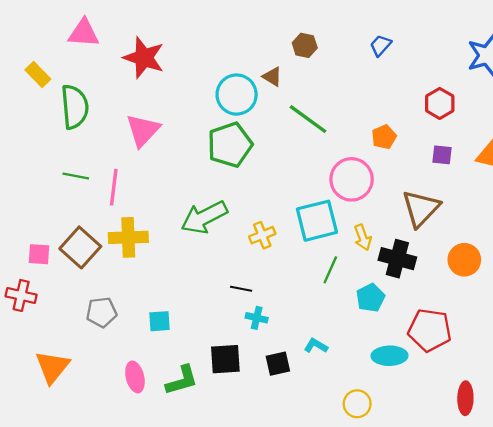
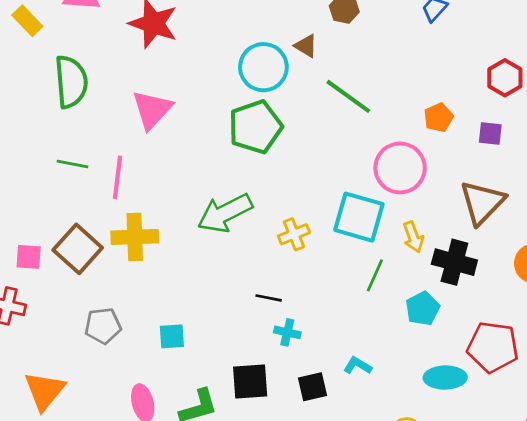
yellow rectangle: (38, 74) -> (27, 21), moved
purple square: (442, 155) -> (490, 133), moved
cyan square: (317, 221) -> (359, 217), turned 30

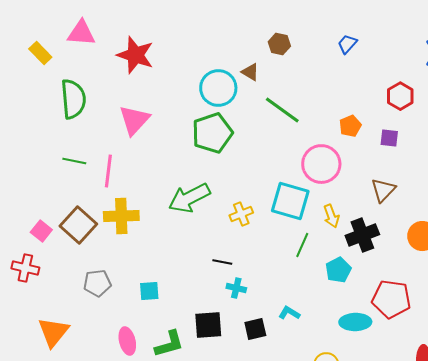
brown triangle: (482, 202) -> (383, 190), size x0.7
pink square: (29, 257) -> (41, 231), turned 35
black cross: (454, 262) -> (362, 235), turned -36

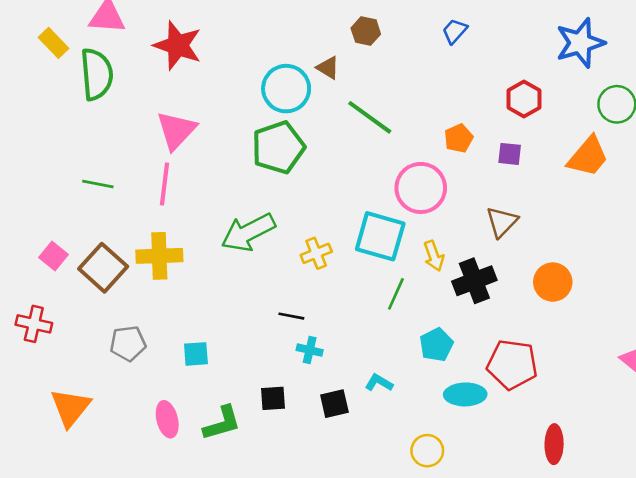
green semicircle: (73, 99) -> (97, 74), moved
pink line: (108, 171) -> (165, 184), moved
pink square: (41, 231) -> (53, 256), moved
cyan pentagon: (338, 270) -> (436, 345), moved
black square: (208, 325) -> (273, 398), size x0.7

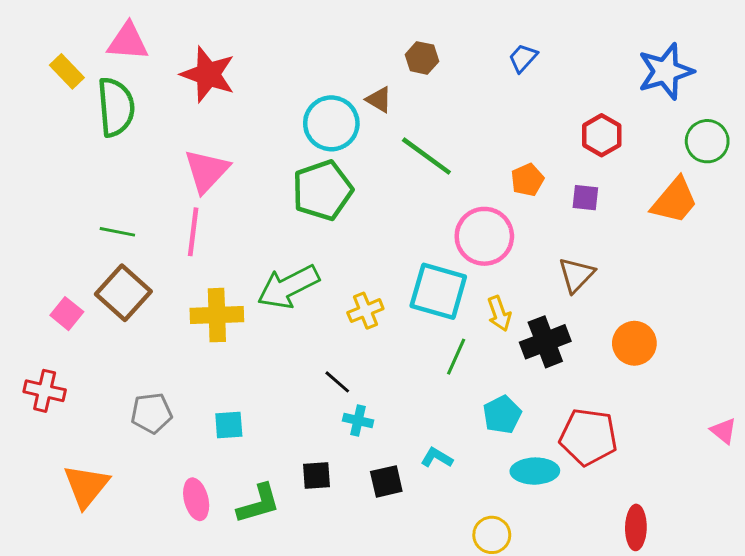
yellow cross: (159, 256) -> (217, 315), moved
brown square: (103, 268) -> (123, 293), moved
black line: (291, 316) -> (337, 382), turned 30

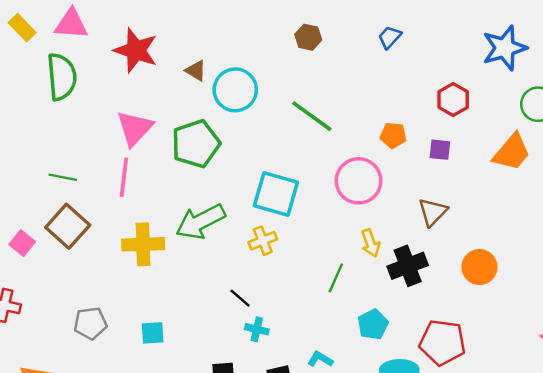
yellow rectangle: (67, 71) -> (22, 28), moved
brown triangle: (379, 100) -> (196, 71), moved
orange pentagon: (527, 180) -> (393, 135), turned 30
green pentagon: (322, 190) -> (196, 144), moved
cyan square: (438, 291) -> (276, 194), moved

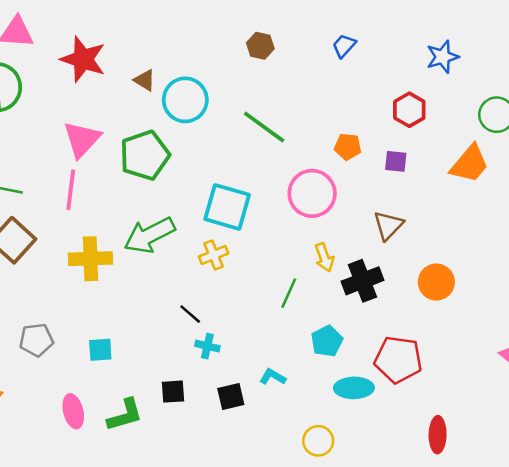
blue star: (505, 48) -> (443, 57), moved, size x0.7

